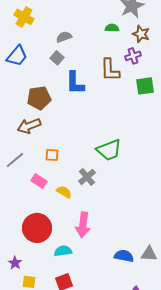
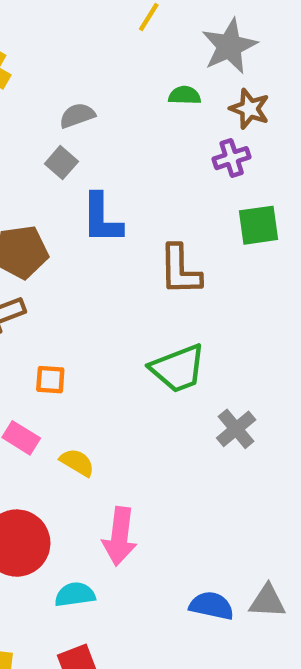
brown L-shape: (110, 70) -> (180, 270), moved
gray cross: (87, 177) -> (236, 429), moved

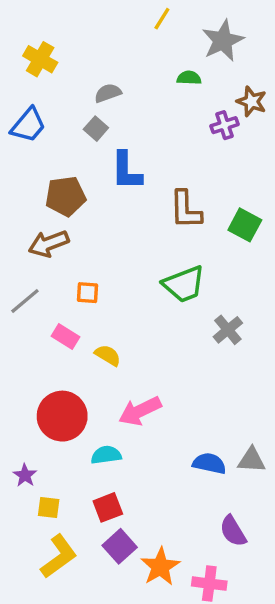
brown star: (250, 109) -> (252, 101), moved
green square: (258, 225) -> (245, 225), moved, turned 36
pink arrow: (120, 536) -> (140, 411), turned 57

